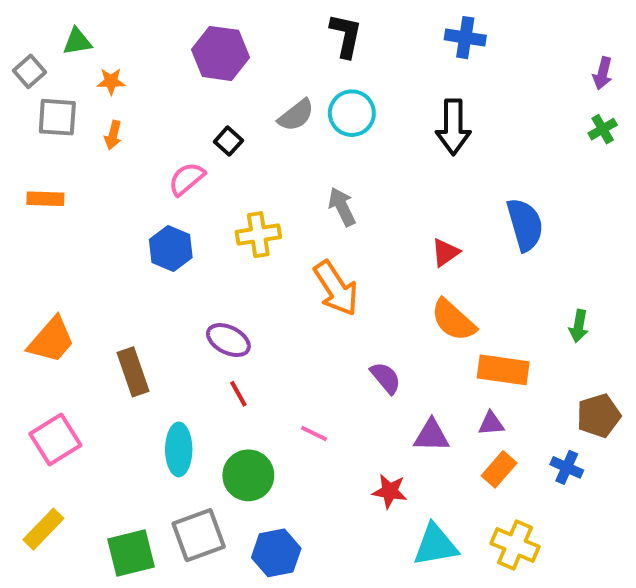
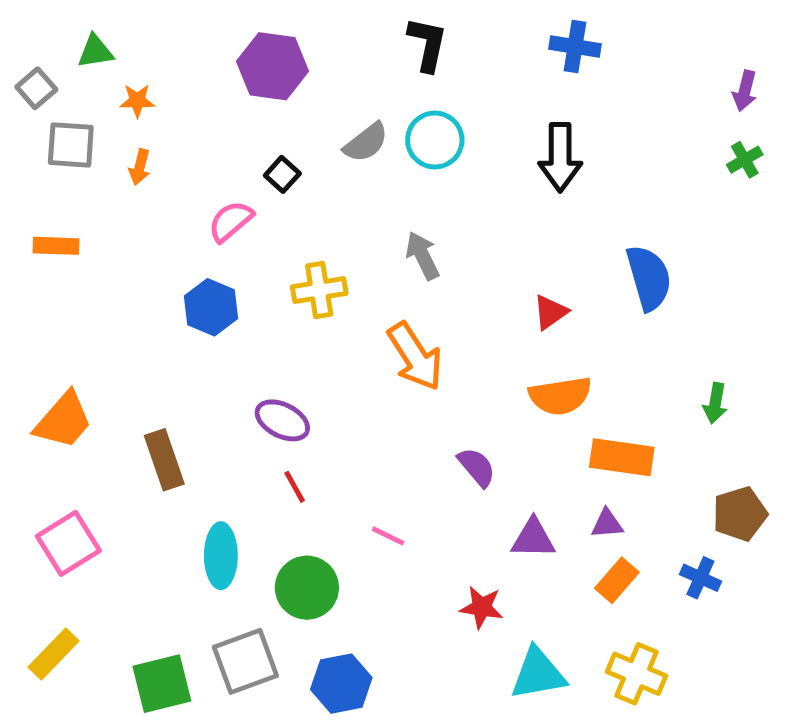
orange semicircle: (453, 320) -> (560, 396), turned -51

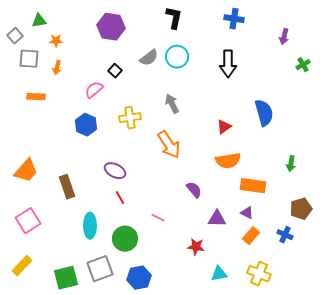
purple arrow: (745, 91) -> (284, 37), moved
orange rectangle: (56, 246) -> (36, 97), moved
purple triangle: (607, 524) -> (247, 213), turned 32
cyan triangle: (538, 674) -> (219, 274), size x0.7

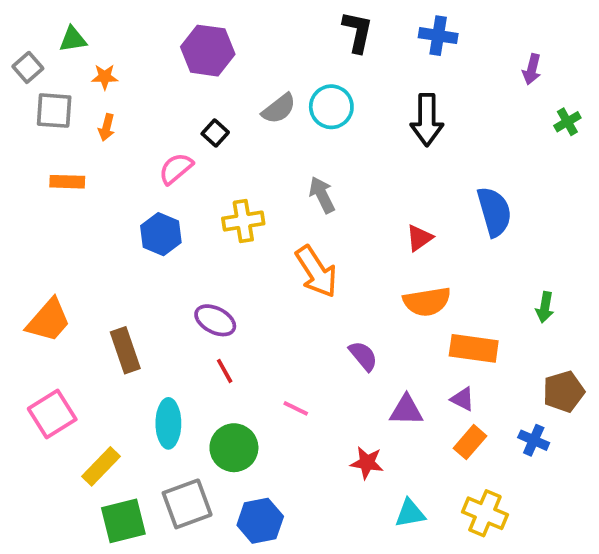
black L-shape: (174, 18) -> (358, 32), moved
yellow rectangle: (22, 266) -> (101, 466), moved

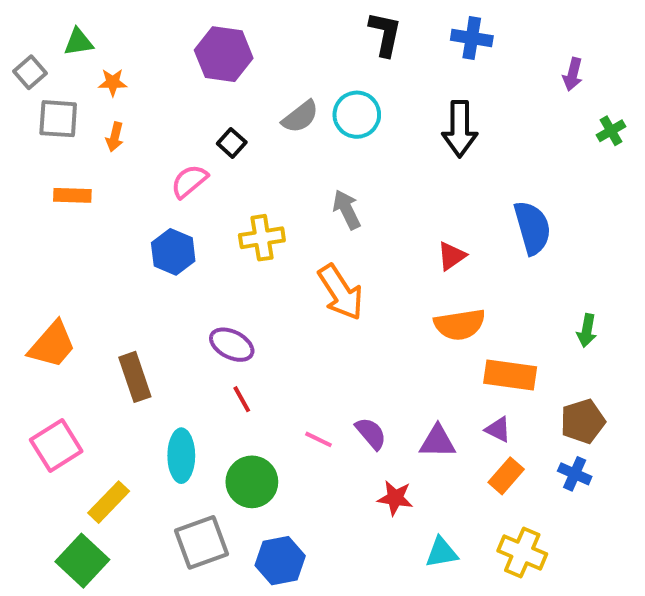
purple semicircle: (363, 356) -> (371, 433), moved
brown pentagon: (564, 392) -> (583, 421), moved
green square: (123, 521) -> (82, 561), moved, turned -33

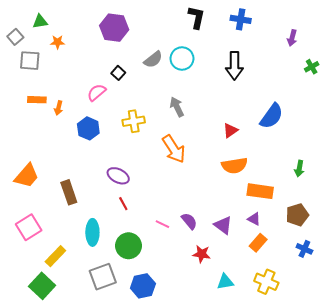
orange arrow: (115, 137) -> (59, 108), moved
blue semicircle: (532, 228) -> (272, 116), turned 52
purple triangle: (438, 442) -> (223, 225), turned 36
blue cross: (575, 474) -> (304, 249), moved

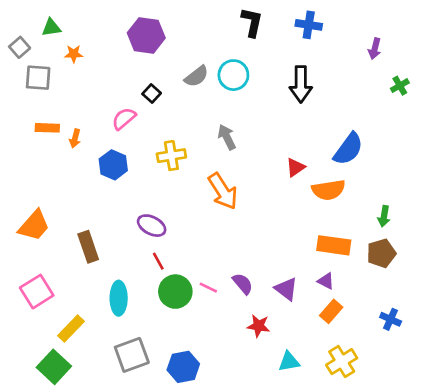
orange semicircle: (234, 166) -> (329, 190), moved
brown pentagon: (297, 215) -> (381, 253), moved
green circle: (128, 246) -> (175, 292), moved
yellow cross: (266, 282) -> (342, 362), turned 35

